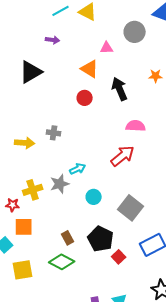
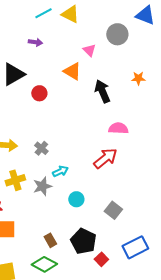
pink triangle: (107, 48) -> (89, 50), turned 48
red circle: (85, 98) -> (39, 93), moved
gray cross: (54, 133) -> (41, 148), moved, turned 32
yellow cross: (33, 190) -> (15, 180), moved
gray square: (131, 208) -> (113, 210), size x0.7

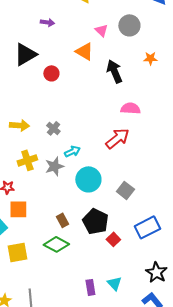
gray circle: (117, 34) -> (129, 25), moved
cyan circle: (76, 199) -> (88, 179), size x1.6

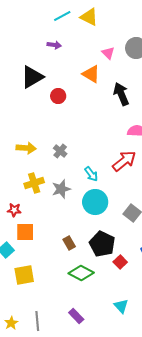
cyan arrow: (72, 151) -> (91, 174), moved, turned 77
green diamond: (56, 244) -> (81, 273), moved
purple rectangle: (90, 287) -> (76, 316), moved, turned -35

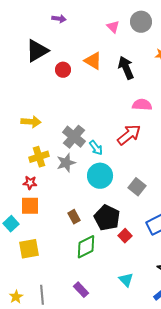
orange triangle: (91, 74) -> (93, 61), moved
gray cross: (60, 151) -> (74, 137), moved, size x1.6
red star: (14, 210) -> (30, 183), moved
green diamond: (81, 273) -> (86, 247), turned -55

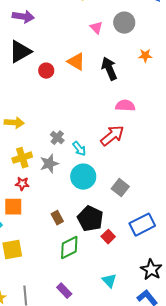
purple arrow: (59, 19) -> (23, 17), moved, size x1.5
gray cross: (74, 137) -> (57, 138), size x0.6
red star: (30, 183) -> (22, 184), moved

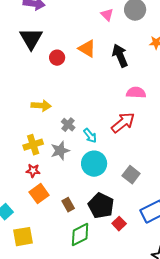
black triangle: (20, 52) -> (31, 39), turned -30
yellow arrow: (14, 123) -> (41, 106), moved
orange square: (13, 207) -> (39, 194), moved, turned -36

